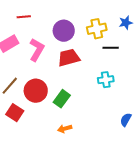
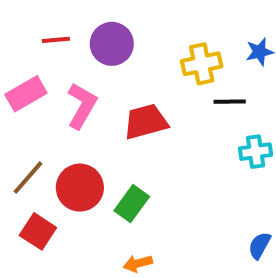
purple circle: (64, 31) -> (112, 44), moved
cyan cross: (106, 80) -> (256, 152), moved

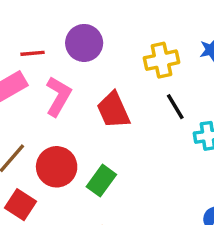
red line: (56, 40) -> (33, 53), moved
black line: (230, 102) -> (175, 107), moved, turned 60
red trapezoid: (146, 122) -> (113, 110), turned -99

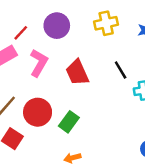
red line: (33, 53) -> (21, 33), turned -42
yellow cross: (161, 60) -> (106, 23), moved

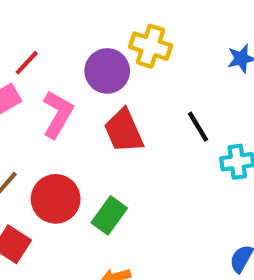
yellow cross: (106, 23) -> (151, 46), moved, turned 30
purple circle: (57, 26) -> (107, 71), moved

